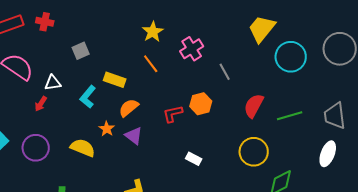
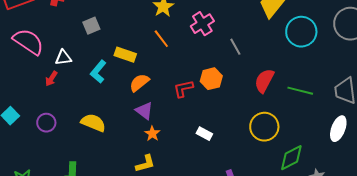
green line: (290, 116) -> (300, 91), turned 30
orange star: (107, 129) -> (152, 134), moved
purple circle: (36, 148) -> (46, 123), size x0.7

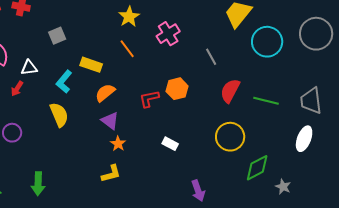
gray line: (235, 47) -> (211, 57), moved
yellow semicircle: (93, 123) -> (59, 115), moved, turned 45

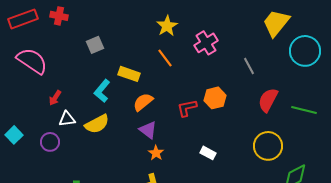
white triangle: (29, 68) -> (67, 119), moved
yellow semicircle: (59, 115) -> (97, 124), turned 85

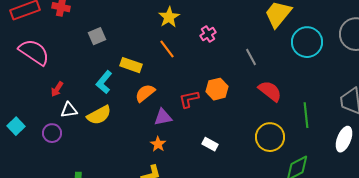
pink cross: (206, 43) -> (208, 34), size x0.7
red semicircle: (268, 100) -> (270, 91), turned 100
green line: (304, 110) -> (306, 115), moved, turned 70
purple triangle: (148, 130) -> (163, 117), moved, turned -48

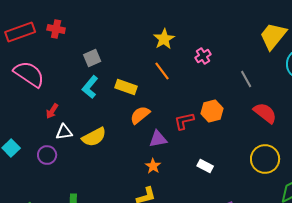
cyan L-shape: (104, 82) -> (90, 87), moved

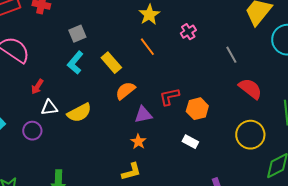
yellow rectangle: (126, 87) -> (111, 63), turned 30
orange hexagon: (212, 111) -> (197, 109), moved

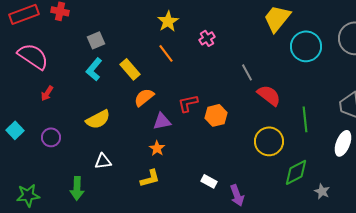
gray line: (231, 55) -> (247, 72), moved
red arrow: (37, 87) -> (47, 93), moved
white triangle: (49, 108) -> (103, 161), moved
white rectangle: (190, 142) -> (209, 181), moved

